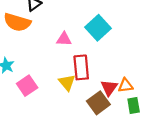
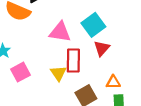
pink triangle: (64, 39) -> (60, 32), size x1.5
red triangle: (109, 88) -> (102, 48), moved

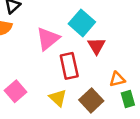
pink triangle: (60, 32) -> (48, 39), turned -35
yellow triangle: (58, 73) -> (58, 98), moved

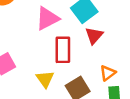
orange triangle: (117, 79) -> (108, 73), turned -35

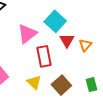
orange triangle: (108, 73) -> (85, 45), moved

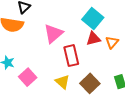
cyan square: (55, 21) -> (93, 19), moved
red triangle: (67, 40) -> (93, 39), turned 49

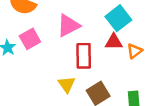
pink square: (28, 77) -> (30, 39), moved

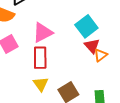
red triangle: (114, 42) -> (92, 46), moved, turned 49
red rectangle: (84, 56) -> (40, 58), moved

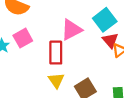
pink triangle: (43, 33) -> (71, 30), moved

